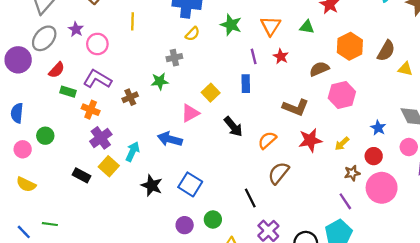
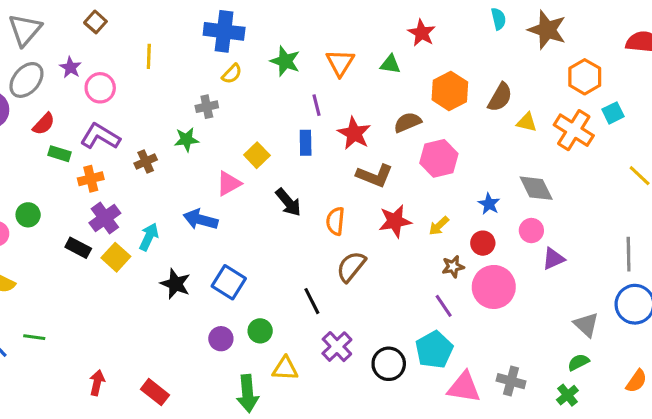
red star: (281, 56) -> (354, 133), moved, size x1.5
orange cross: (91, 110) -> (91, 179), turned -36
orange semicircle: (267, 140) -> (335, 221), turned -42
black rectangle: (82, 175) -> (78, 248), moved

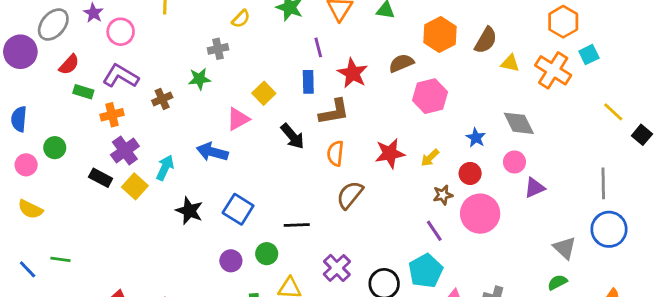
brown L-shape: (375, 176) -> (334, 112), moved, turned -32
black line: (312, 301) -> (297, 225), moved, turned -65

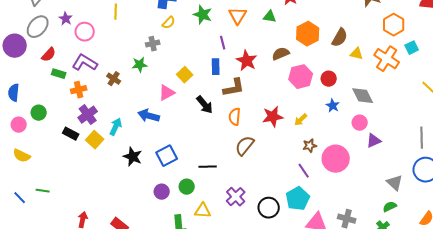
brown cross: (162, 99) -> (114, 79), turned -32
red circle: (470, 173) -> (329, 79), moved
blue square: (238, 209) -> (167, 156), turned 30

